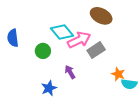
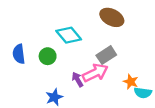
blue semicircle: (13, 38) -> (19, 54), moved
pink arrow: (79, 40) -> (95, 73), moved

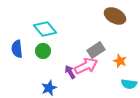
brown ellipse: (112, 17) -> (115, 16), moved
cyan diamond: (69, 35) -> (45, 29), moved
orange star: (131, 82) -> (120, 61), moved

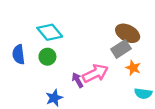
brown ellipse: (115, 16) -> (128, 33), moved
gray rectangle: (96, 50) -> (121, 49), moved

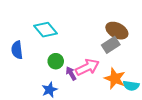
green circle: (47, 57) -> (56, 61), moved
orange star: (133, 68) -> (115, 79), moved, size x1.5

